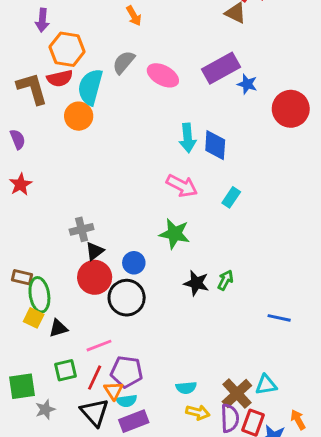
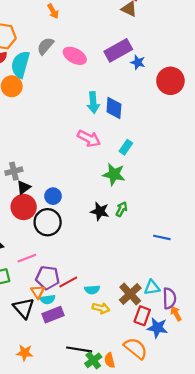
green star: (175, 234) -> (114, 174), moved
red line: (95, 378) -> (68, 282), moved, turned 36
purple semicircle: (230, 418) -> (169, 298), moved

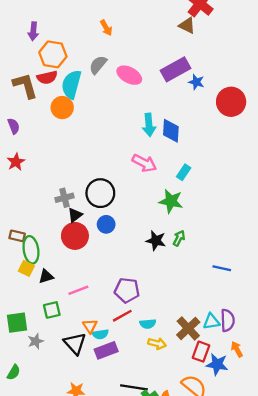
black circle: (48, 222) -> (100, 193), moved
purple pentagon: (48, 278) -> (127, 290), moved
purple semicircle: (169, 298) -> (228, 320), moved

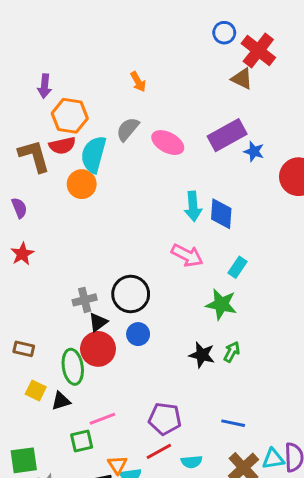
green ellipse: (31, 250) -> (73, 367), moved
blue line: (222, 268) -> (233, 423), moved
green square: (52, 310) -> (82, 441), moved

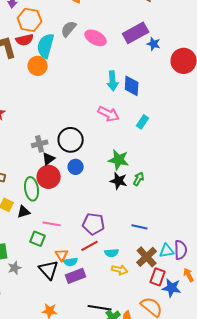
green star: (221, 304) -> (119, 160), moved
pink line: (102, 419) -> (52, 224), turned 30
green square: (82, 441) -> (38, 239), turned 35

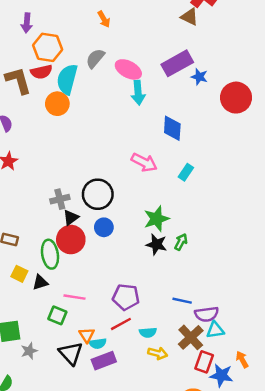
cyan arrow: (113, 81) -> (138, 93), moved
green star: (119, 160) -> (156, 219), turned -30
purple semicircle: (181, 250) -> (207, 314), moved, turned 84

